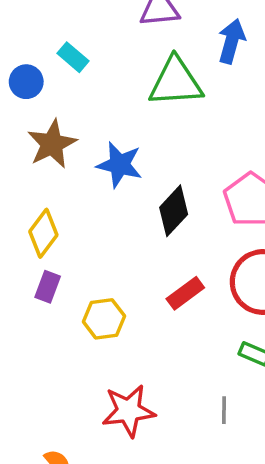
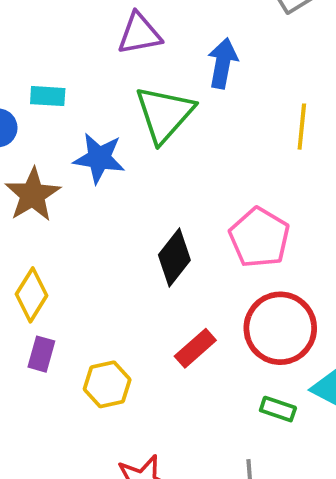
cyan rectangle: (73, 57) -> (48, 96), turned -32
green triangle: (176, 82) -> (164, 114), turned -40
blue star: (120, 165) -> (99, 158), moved

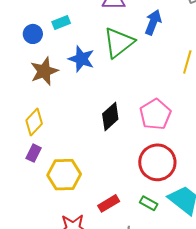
cyan rectangle: (48, 96) -> (61, 23), turned -36
red rectangle: (195, 348) -> (109, 203), moved
yellow hexagon: (107, 384) -> (64, 175), size x1.4

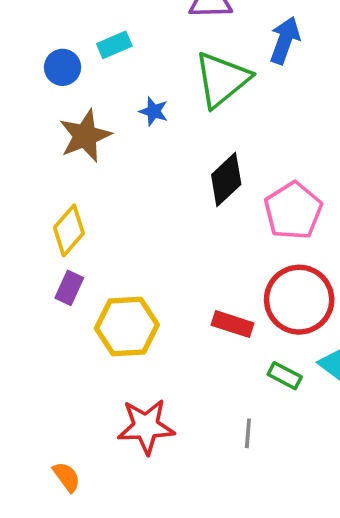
blue star: (81, 59) -> (154, 111), size x0.6
black diamond: (110, 116) -> (226, 180), moved
red rectangle: (109, 203) -> (233, 324), moved, turned 50

